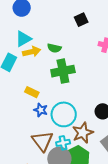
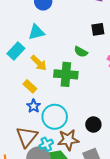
green semicircle: (54, 48) -> (81, 52), moved
yellow arrow: (32, 52) -> (39, 63), moved, turned 42
cyan cross: (63, 143) -> (46, 144), turned -32

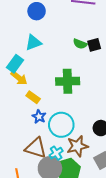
black square: (98, 29) -> (94, 45), moved
green semicircle: (81, 52) -> (80, 44), moved
yellow arrow: (39, 63) -> (19, 78), moved
brown triangle: (27, 137) -> (36, 148), turned -45

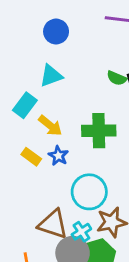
yellow arrow: (19, 78) -> (50, 126), moved
yellow rectangle: (33, 97) -> (31, 157), moved
blue star: (39, 117) -> (58, 156), moved

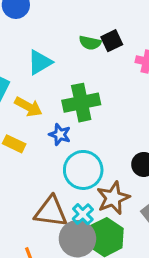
cyan triangle: (51, 76) -> (40, 62), moved
blue star: (58, 156) -> (60, 135), moved

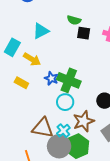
black square: (112, 41) -> (84, 33), moved, turned 32
green cross: (81, 103) -> (69, 80), moved, turned 30
cyan circle: (83, 170) -> (65, 102), size x0.7

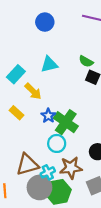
brown triangle: (43, 128) -> (27, 165), turned -40

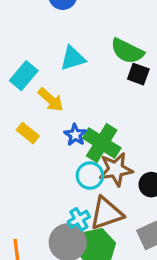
green semicircle: (86, 61) -> (127, 51), size x1.5
brown triangle: (27, 165) -> (106, 213), moved
brown star: (71, 168) -> (116, 169), moved

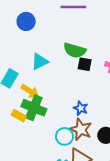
blue star: (75, 135) -> (81, 108), moved
green cross: (102, 143) -> (34, 108), moved
brown star: (116, 169) -> (81, 129), turned -30

